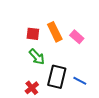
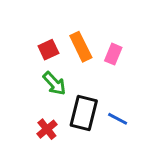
red square: (33, 34) -> (48, 50), turned -32
pink rectangle: (77, 37) -> (113, 54), turned 72

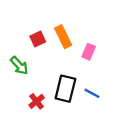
pink rectangle: (113, 54) -> (89, 52), moved
green arrow: (54, 84) -> (19, 66), moved

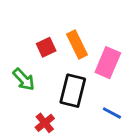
pink rectangle: (89, 52) -> (108, 63), size x1.5
black rectangle: (65, 89) -> (73, 91), moved

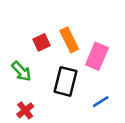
blue line: (112, 113) -> (101, 102), turned -60
red cross: (45, 123) -> (25, 110), moved

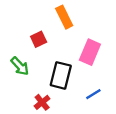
orange rectangle: (69, 40) -> (64, 17), moved
red cross: (25, 110) -> (42, 102), moved

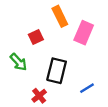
pink rectangle: (90, 52) -> (84, 33), moved

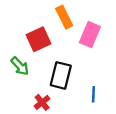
red square: (36, 37) -> (39, 39), size x1.5
blue line: (87, 88) -> (93, 94), turned -56

